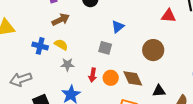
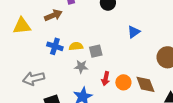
brown arrow: (61, 20) -> (53, 15), moved
yellow semicircle: (61, 45) -> (76, 46), turned -40
gray square: (105, 48) -> (96, 51), moved, turned -32

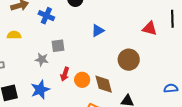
blue cross: (55, 46) -> (46, 16), moved
yellow semicircle: (76, 46) -> (14, 35), moved

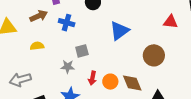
blue triangle: (98, 31) -> (119, 31), size x1.5

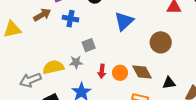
yellow semicircle: (37, 46) -> (53, 67), moved, size x1.5

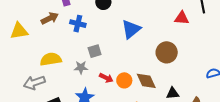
yellow semicircle: (53, 67) -> (51, 59), moved
red arrow: (102, 71) -> (106, 78), turned -72

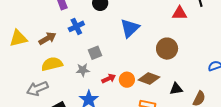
brown arrow: (50, 18) -> (47, 38), moved
blue cross: (78, 24) -> (76, 26), turned -35
red arrow: (106, 78) -> (109, 78), turned -48
brown diamond: (146, 81) -> (149, 78), turned -40

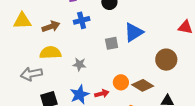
gray square: (95, 53) -> (112, 43), moved
red arrow: (109, 78) -> (102, 94), moved

